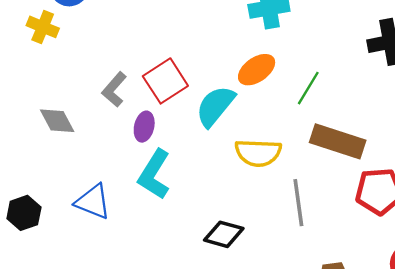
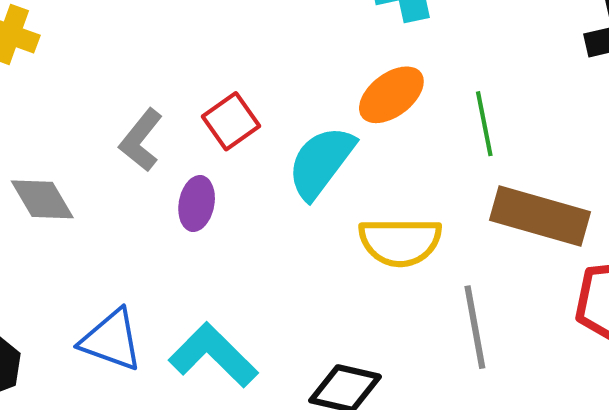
red square: (165, 81) -> (231, 121), size x0.7
green line: (308, 88) -> (484, 124), turned -40
cyan L-shape: (154, 174) -> (213, 355), moved, turned 105

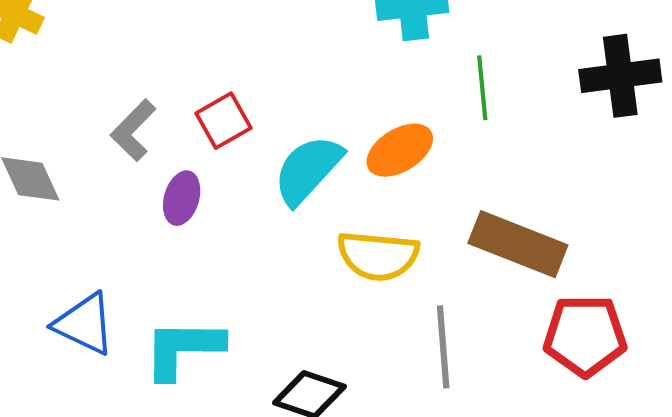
orange ellipse: (391, 95) -> (400, 150), moved
green line: (484, 124) -> (482, 88), moved
cyan L-shape: (213, 355) -> (183, 349), turned -50

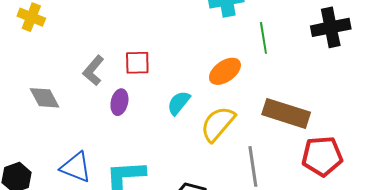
red square: (223, 121) -> (137, 63), turned 32
cyan semicircle: (308, 170) -> (179, 103), moved, size x0.7
yellow semicircle: (378, 256) -> (218, 124), turned 129

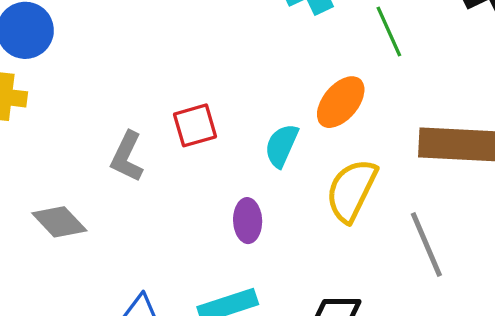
purple ellipse: (119, 102) -> (248, 221), moved
cyan semicircle: (179, 103) -> (281, 146), moved

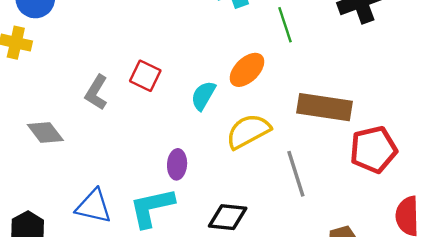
red square: (195, 125) -> (145, 76), turned 36
yellow semicircle: (351, 190) -> (248, 131), turned 30
purple ellipse: (248, 221) -> (177, 164), moved

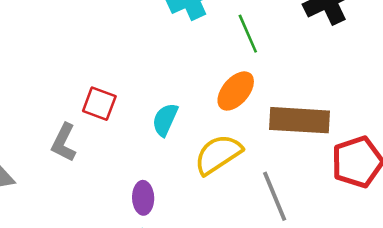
orange ellipse: (247, 70) -> (236, 91), moved
gray L-shape: (96, 92) -> (64, 143), moved

